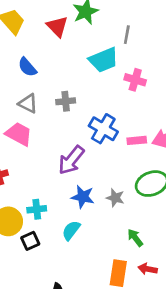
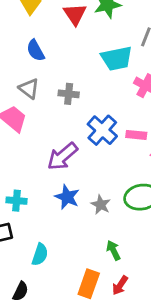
pink rectangle: (137, 140) -> (136, 135), moved
cyan semicircle: (71, 230) -> (40, 255), moved, turned 150
red arrow: (148, 269) -> (120, 285), turned -78

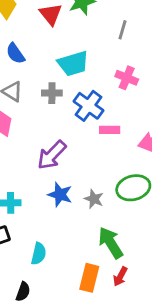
cyan trapezoid: (117, 58) -> (73, 64), moved
blue cross: (102, 130) -> (88, 106), moved
pink rectangle: (136, 135) -> (110, 130), moved
green arrow: (113, 250) -> (111, 243), size x1.6

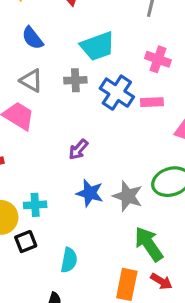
pink rectangle: (110, 130) -> (152, 102), moved
purple arrow: (52, 155) -> (78, 149), size x0.6
gray star: (94, 199) -> (128, 196), size x1.4
red arrow: (120, 277) -> (161, 281), turned -84

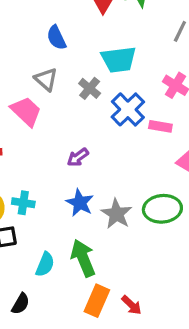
gray cross: (75, 80) -> (90, 88), turned 30
green arrow: (149, 244) -> (83, 258), moved

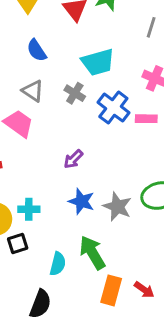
black semicircle: (21, 304) -> (40, 304), size x1.4

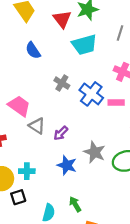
cyan trapezoid: (98, 62) -> (84, 45), moved
gray triangle: (33, 91) -> (37, 126), moved
gray star: (117, 207) -> (95, 152), moved
green arrow: (92, 253) -> (75, 204), size x0.6

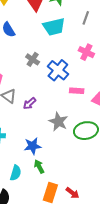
pink rectangle: (116, 102) -> (77, 91), moved
blue star: (67, 165) -> (33, 146), moved, turned -30

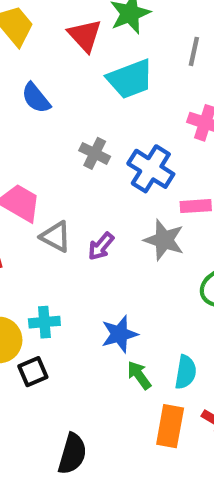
gray star: (58, 122) -> (164, 240), moved
cyan semicircle: (16, 173) -> (186, 372), moved

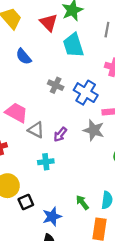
cyan trapezoid: (130, 79) -> (73, 45), turned 95
cyan cross: (44, 322) -> (46, 162), moved
blue star: (119, 334) -> (52, 217), moved

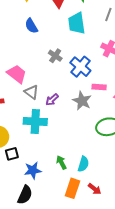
cyan cross: (46, 162) -> (35, 121), size x1.6

